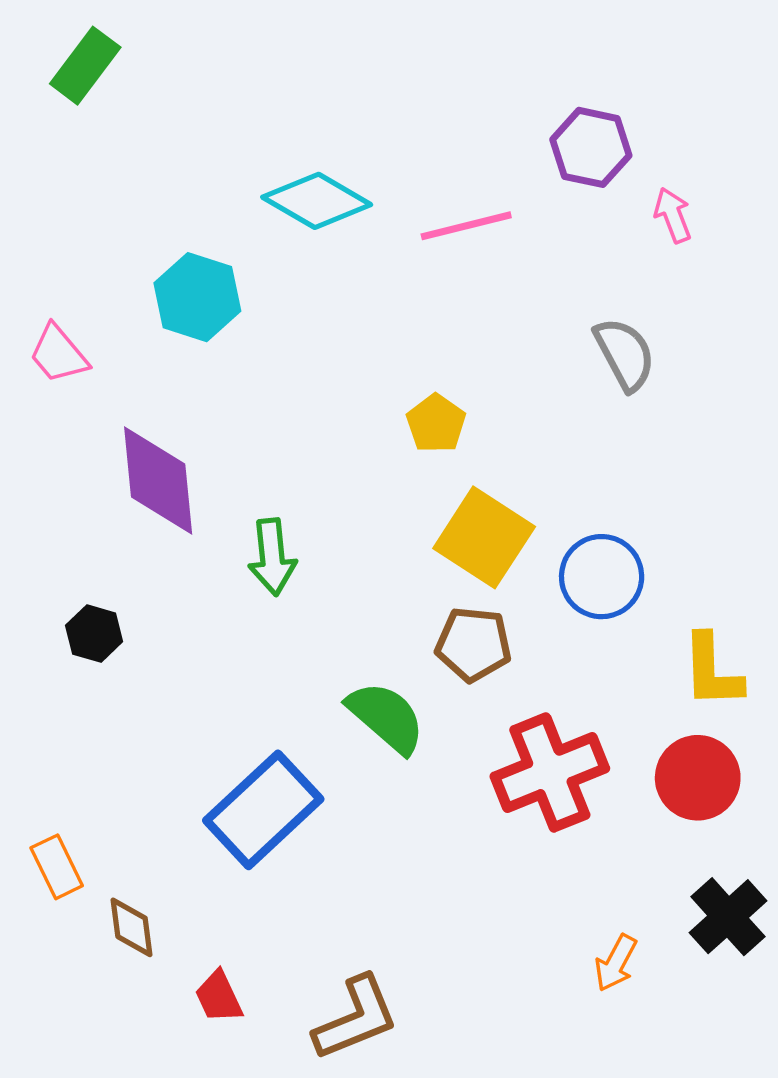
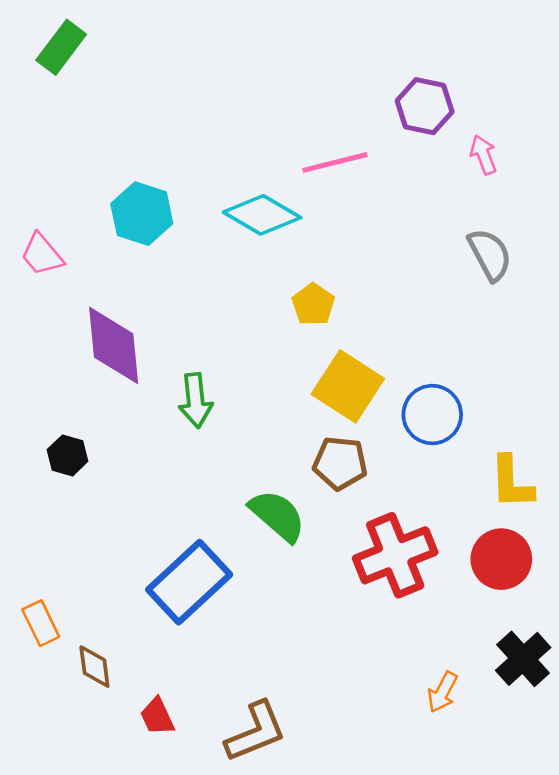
cyan diamond: (317, 201) -> (262, 215), moved
gray semicircle: (625, 354) -> (490, 255), moved

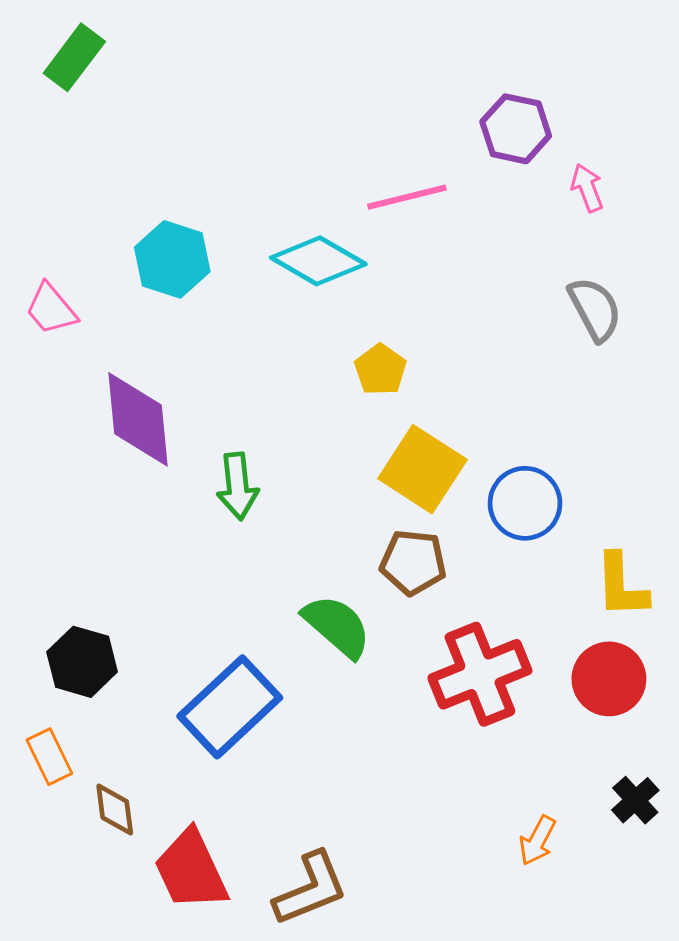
black hexagon: (68, 455) -> (82, 662), moved, size x1.4
black cross: (523, 659) -> (635, 800), size x0.7
red trapezoid: (157, 716) -> (191, 870), size x1.8

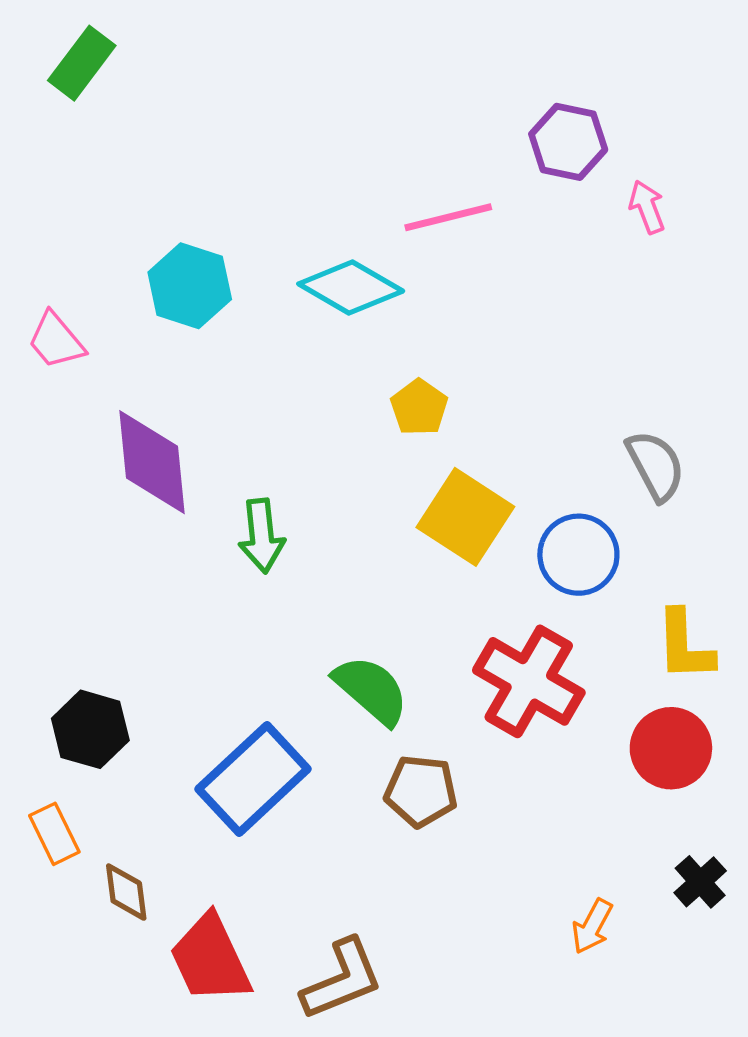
gray semicircle: (595, 309) -> (656, 466), moved
brown pentagon: (413, 562) -> (421, 791), moved
red cross: (480, 674) -> (529, 681), moved, turned -38

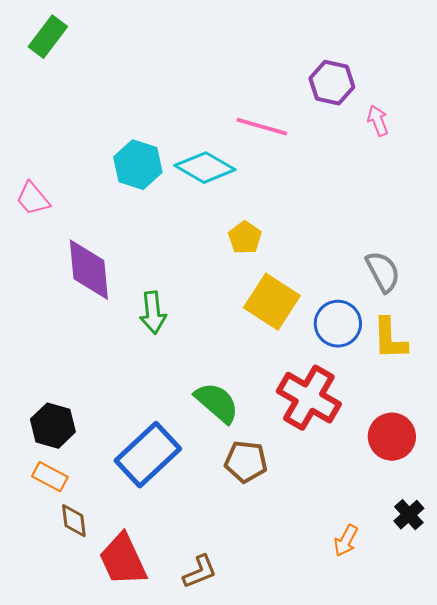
pink line: (448, 217) -> (262, 127), turned 30
cyan hexagon: (190, 286) -> (138, 165), moved
yellow L-shape: (685, 645) -> (390, 339), moved
orange rectangle: (54, 834) -> (50, 477), moved, turned -36
brown L-shape: (342, 979) -> (200, 572), size x0.7

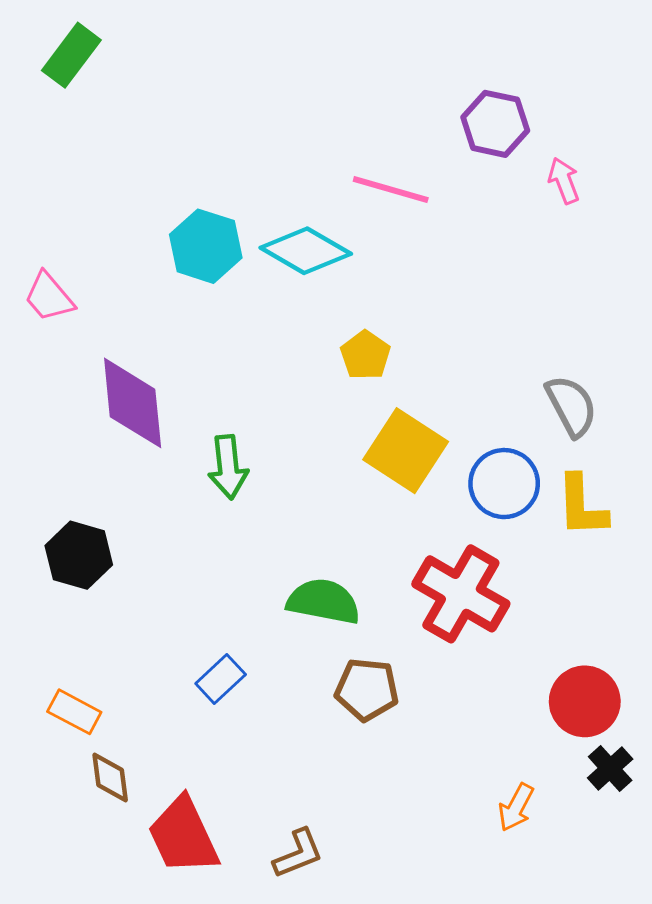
green semicircle: (217, 403) -> (324, 601), turned -30
black hexagon: (53, 426) -> (79, 555), moved
red circle: (392, 437) -> (585, 701), moved
blue rectangle: (148, 455) -> (221, 679), size x0.5

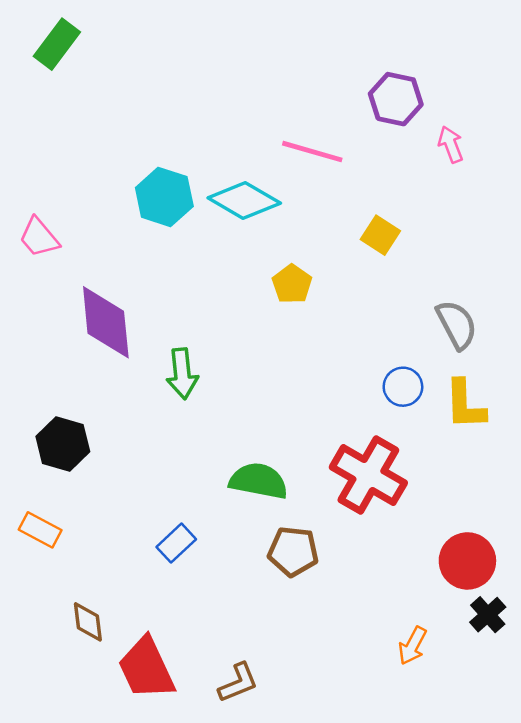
yellow square: (406, 451) -> (380, 235), moved, size x0.6
blue circle: (504, 484) -> (403, 387), size x0.7
orange rectangle: (74, 712) -> (40, 530), moved

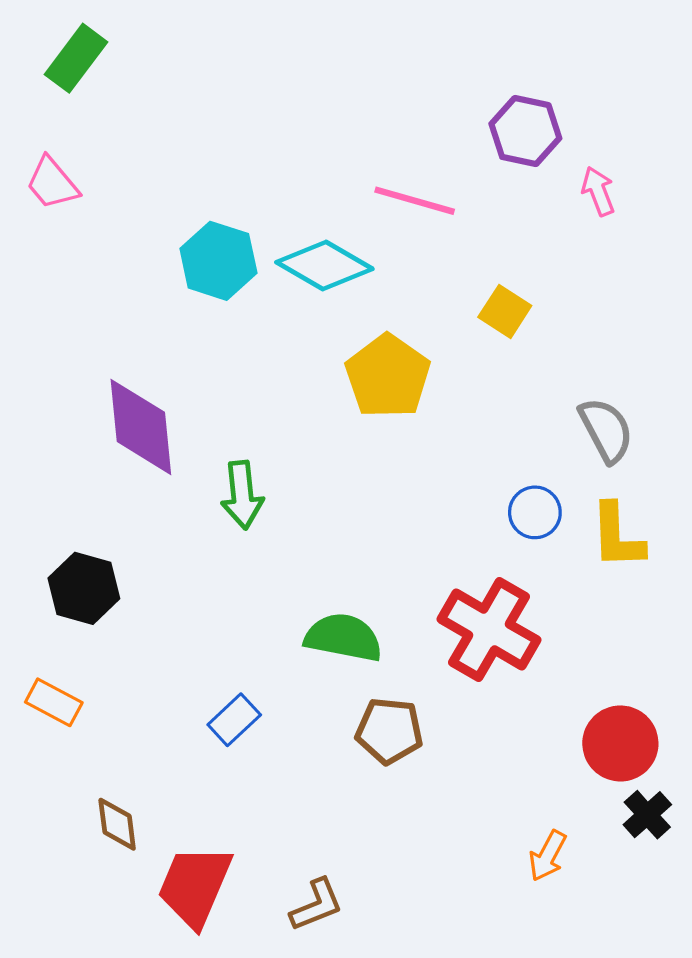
pink trapezoid: (39, 238) -> (52, 183), moved
yellow pentagon: (292, 284) -> (388, 376), size x1.6
red trapezoid: (146, 668) -> (195, 886), turned 48

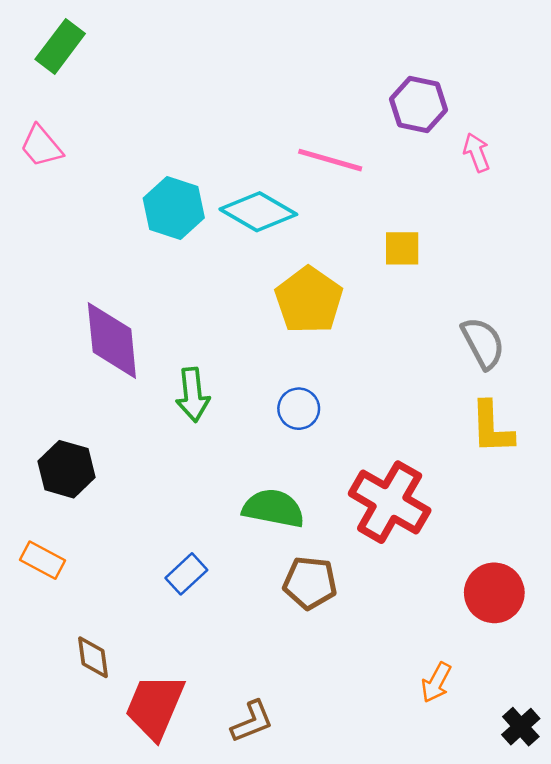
yellow square: (505, 311) -> (402, 248), turned -33
blue circle: (535, 512) -> (299, 409), moved
black cross: (647, 815) -> (521, 727), moved

